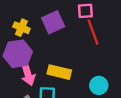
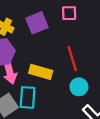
red line: (93, 32) -> (72, 59), moved

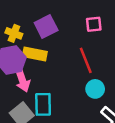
pink square: (69, 13) -> (94, 24), moved
yellow rectangle: (41, 72) -> (35, 54), moved

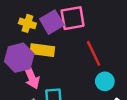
pink square: (94, 24) -> (73, 18), moved, size x1.5
yellow cross: (14, 33) -> (27, 23), moved

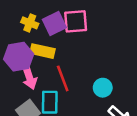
red line: (94, 53) -> (63, 78), moved

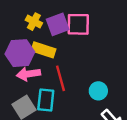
pink arrow: (29, 77) -> (28, 74), turned 95

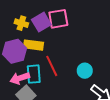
pink arrow: (28, 74) -> (20, 78), moved
cyan rectangle: (46, 100) -> (34, 74), moved

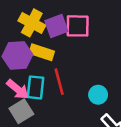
yellow cross: (21, 23) -> (32, 23), size x1.5
pink arrow: (20, 78) -> (18, 89), turned -132

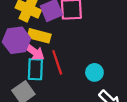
pink arrow: (18, 89) -> (34, 52), moved

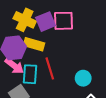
pink arrow: (34, 52) -> (14, 66), moved

